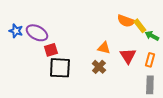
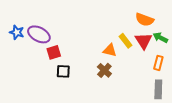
orange semicircle: (126, 21) -> (145, 20), moved
yellow rectangle: (140, 26) -> (126, 41), moved
red triangle: (128, 56) -> (144, 41), moved
black square: (60, 68) -> (63, 71), size x0.6

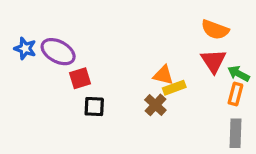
green arrow: (160, 38) -> (239, 74), moved
yellow rectangle: (126, 41) -> (174, 88), moved, turned -72

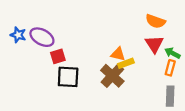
brown cross: (155, 105) -> (112, 76), size x1.5
black square: (94, 107) -> (68, 77), size x1.5

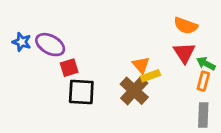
orange triangle: (118, 54) -> (141, 65), turned 35

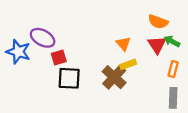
blue star: (22, 42) -> (18, 52), moved, size x1.5
green arrow: (206, 64) -> (172, 41), moved
orange triangle: (141, 65) -> (123, 44), moved

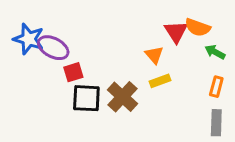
red triangle: (157, 45) -> (176, 32), moved
blue star: (18, 52) -> (29, 39), moved
brown cross: (114, 77) -> (122, 97), moved

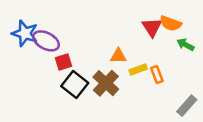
orange triangle: (154, 55) -> (118, 56), moved, turned -49
orange rectangle: (216, 87) -> (157, 74), moved, turned -35
black square: (86, 98) -> (75, 84), turned 35
gray rectangle: (216, 123) -> (187, 106), turned 40

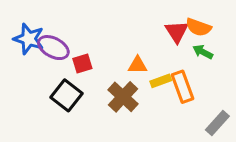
green arrow: (186, 45) -> (203, 52), moved
red square: (63, 62) -> (82, 64), moved
orange rectangle: (157, 74) -> (182, 87), size x1.5
black square: (75, 84) -> (66, 95), moved

